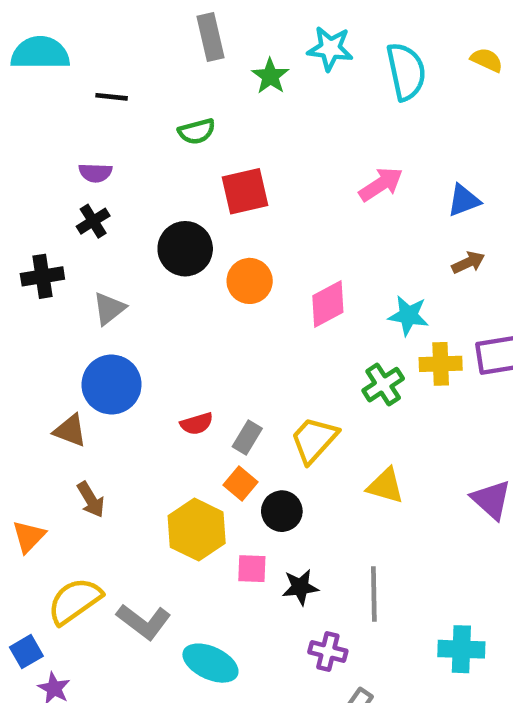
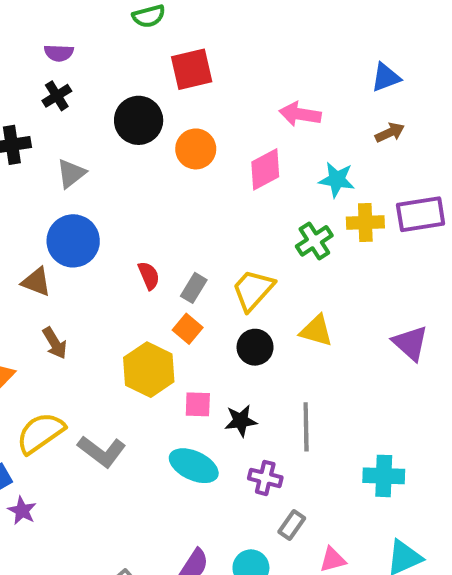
pink arrow: (381, 184) -> (300, 114), moved, turned -138
red semicircle: (197, 424) -> (149, 276), turned -96
black circle: (282, 511) -> (255, 347), moved
cyan ellipse: (210, 663) -> (194, 466), moved

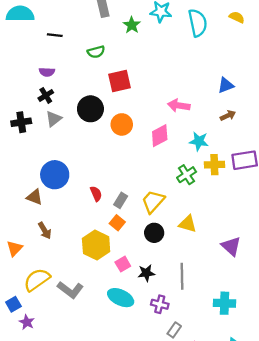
gray triangle: (71, 173) -> (54, 119), moved
purple triangle: (410, 343) -> (231, 246), moved
pink square: (198, 404) -> (123, 264), turned -32

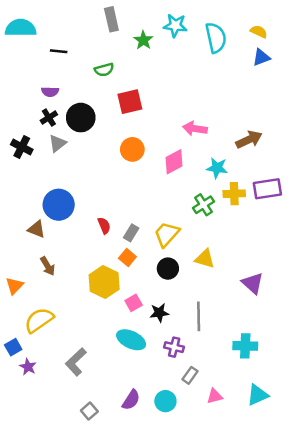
blue triangle: (226, 85) -> (261, 57), moved
black circle: (90, 109) -> (81, 118), moved
brown arrow: (228, 116) -> (249, 140), size x1.5
black cross: (21, 122) -> (22, 147), turned 36
gray L-shape: (70, 290) -> (76, 362), moved, turned 100

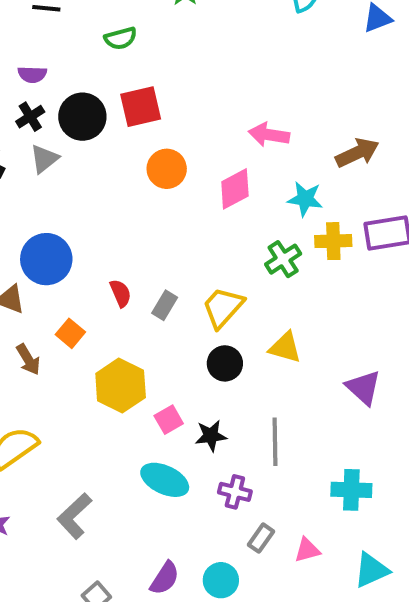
red square: (130, 102) -> (141, 107), moved
orange square: (127, 257) -> (70, 333), moved
pink triangle: (215, 396) -> (307, 550), moved

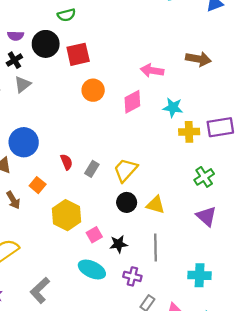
black circle: (82, 117) -> (46, 44), moved
brown arrow: (357, 153) -> (198, 59), moved, turned 35
green cross: (283, 259) -> (204, 177), moved
yellow triangle: (285, 347) -> (156, 205), moved

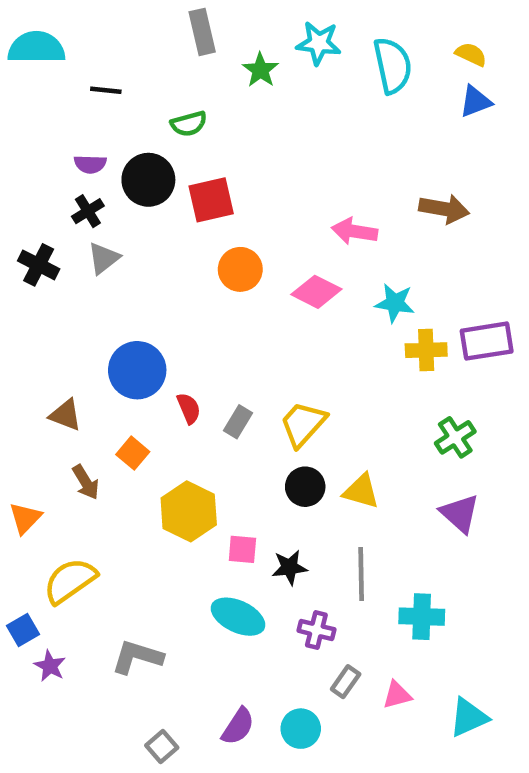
pink diamond: (132, 102) -> (316, 292), turned 55
blue circle: (24, 142) -> (137, 370), moved
pink square: (94, 235) -> (242, 549), turned 35
cyan cross: (200, 275) -> (422, 617), moved
gray L-shape: (40, 290) -> (137, 657), turned 60

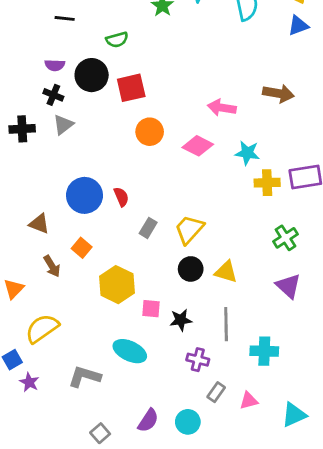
black cross: (88, 211) -> (53, 95), turned -36
black cross: (39, 265) -> (22, 129), turned -30
red semicircle: (189, 408) -> (121, 197), moved
cyan ellipse: (238, 617) -> (130, 351), moved

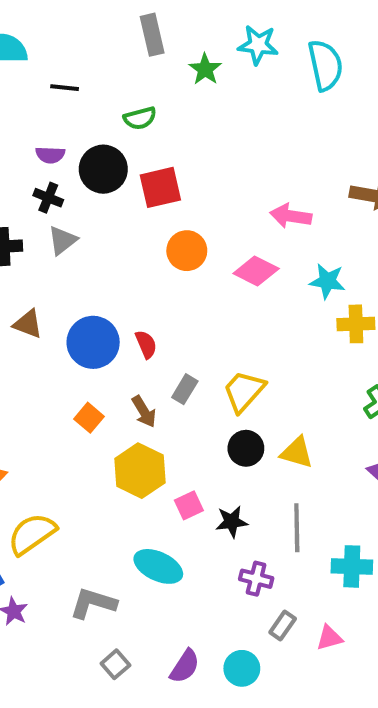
brown triangle: (39, 224) -> (28, 324), moved
brown arrow: (52, 266) -> (144, 412), moved
pink square: (151, 309) -> (189, 505), turned -30
gray square: (100, 433) -> (115, 664), moved

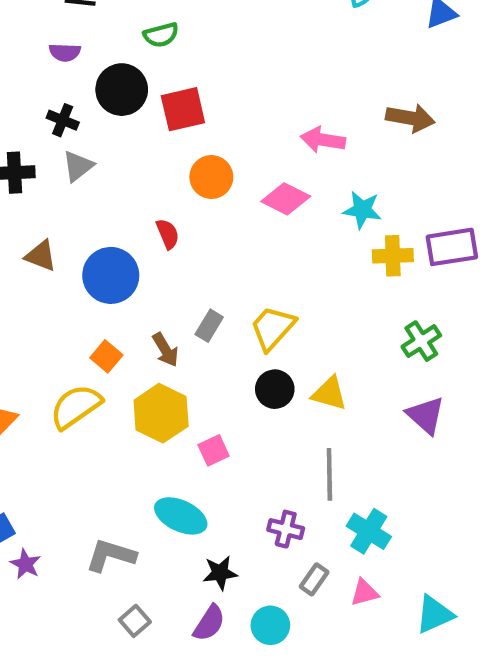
purple semicircle: (50, 155) -> (65, 52), moved
red semicircle: (146, 344) -> (168, 234), moved
black star: (232, 522) -> (220, 573), moved
yellow semicircle: (32, 534) -> (76, 407), moved
cyan cross: (352, 566) -> (369, 531), moved, turned 30

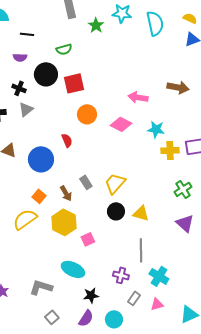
gray rectangle: (209, 326) -> (86, 182), turned -64

